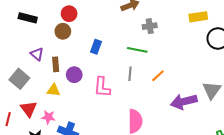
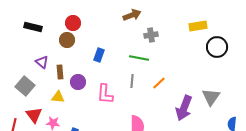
purple arrow: (184, 102) -> (184, 108), turned -55

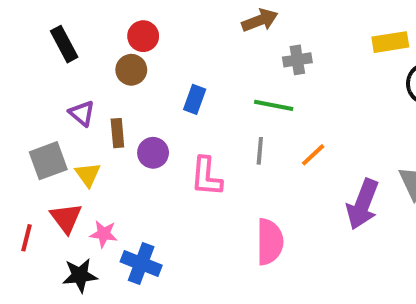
black rectangle: (33, 27) -> (64, 44), turned 48
gray square: (25, 86) -> (48, 161), turned 30
yellow triangle: (58, 97) -> (88, 175), moved, turned 48

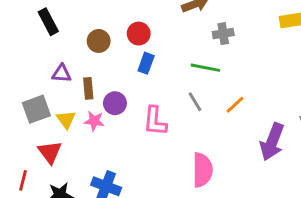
red circle: (143, 36) -> (139, 34), moved
purple triangle: (82, 113) -> (62, 74), turned -36
gray line: (260, 151) -> (195, 102), turned -36
pink star: (104, 234) -> (94, 121), moved
red line: (27, 238) -> (23, 180), moved

